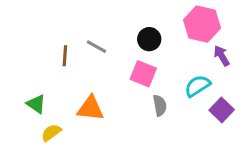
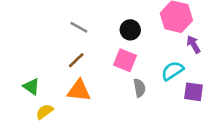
gray line: (96, 47) -> (79, 27), moved
brown line: (65, 56) -> (76, 60), moved, turned 42
purple square: (222, 110) -> (193, 92), turned -36

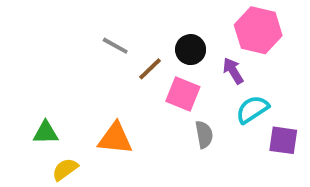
purple arrow: (193, 44) -> (233, 71), moved
brown line: (76, 60) -> (150, 69), moved
green triangle: (31, 87) -> (46, 133), turned -36

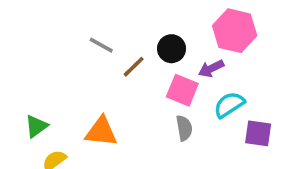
purple arrow: (233, 71) -> (211, 69), turned -85
pink square: (183, 94) -> (182, 90), moved
green triangle: (46, 133) -> (36, 126), turned -35

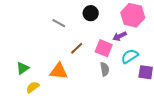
black circle: (172, 49) -> (91, 13), moved
brown line: (134, 67) -> (77, 48), moved

